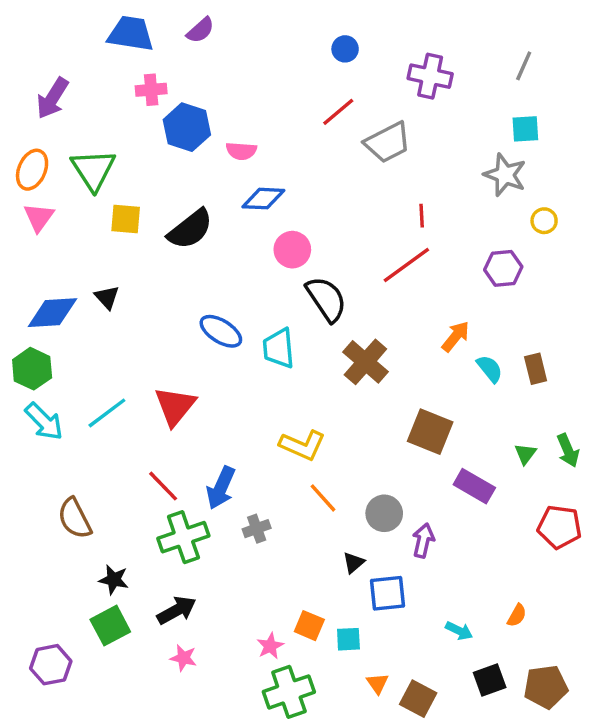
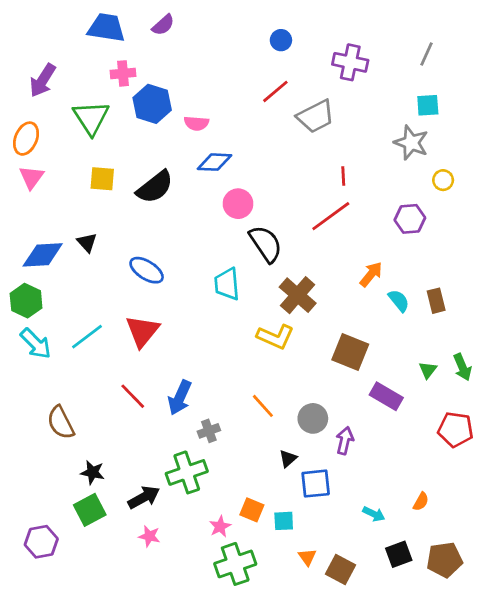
green triangle: (93, 170) -> (91, 118), moved
blue ellipse: (221, 331) -> (147, 270), moved
yellow L-shape: (303, 445) -> (275, 337), moved
green cross: (183, 537) -> (187, 472), moved

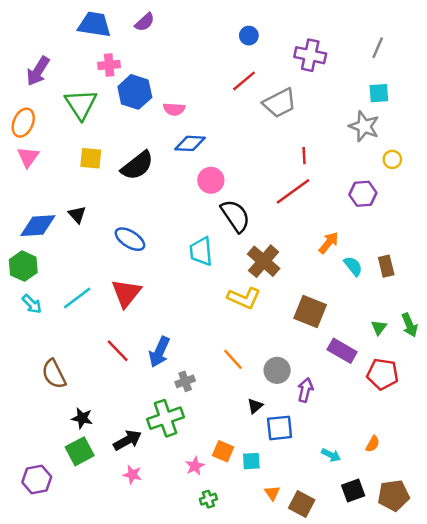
cyan arrow: (36, 344) -> (32, 304), size x0.7
red pentagon: (456, 430) -> (383, 374), moved
green cross: (235, 564) -> (208, 499), size x0.5

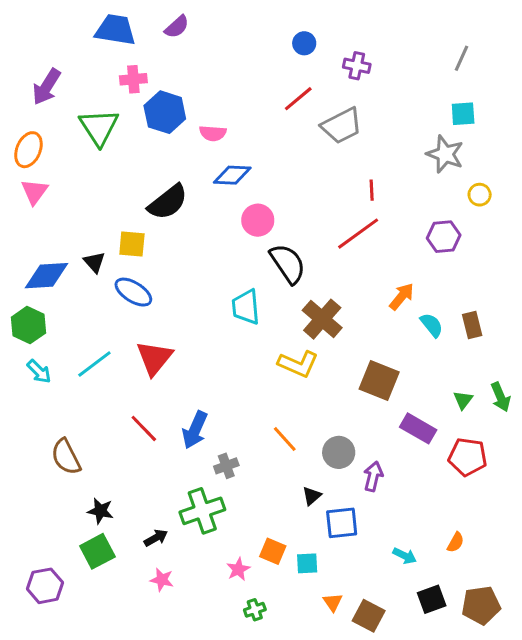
purple cross: (310, 55) -> (357, 66), moved, size x0.7
yellow square: (91, 158) -> (132, 244), moved
blue ellipse: (130, 239) -> (133, 292), moved
black arrow: (127, 440) -> (156, 538), size x0.7

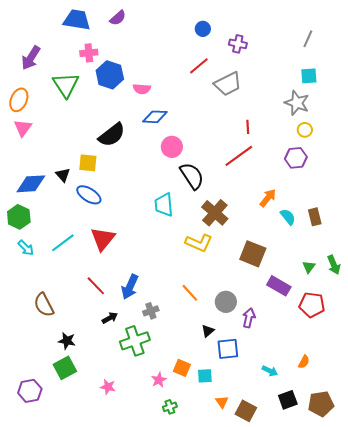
yellow circle: (480, 195) -> (305, 130), moved
black arrow: (156, 538) -> (110, 318), moved

